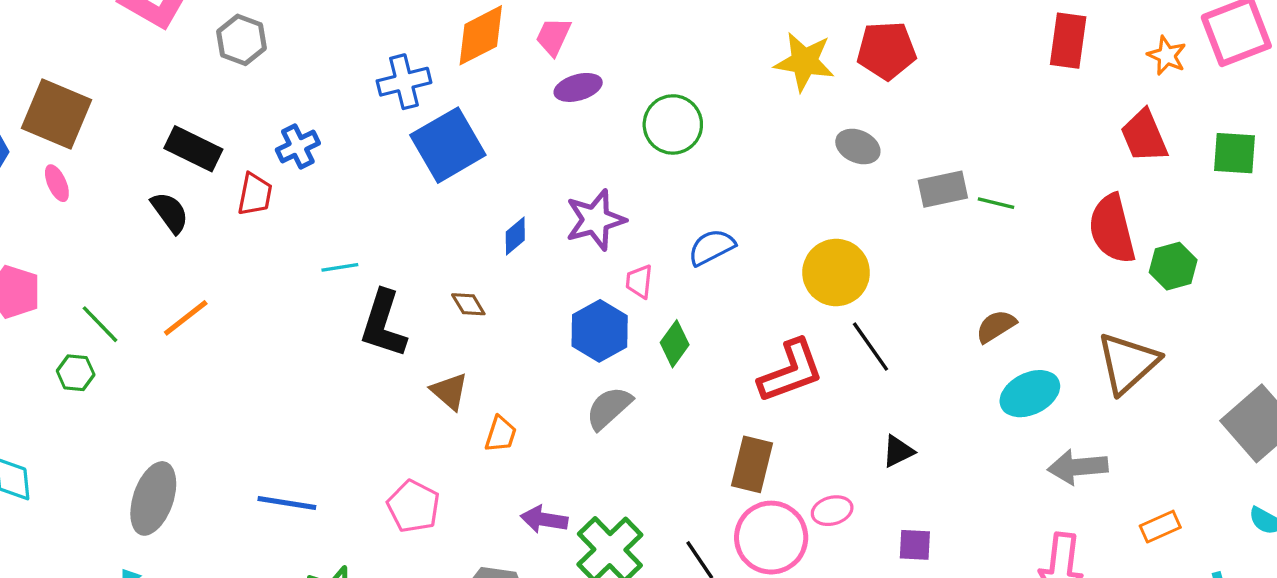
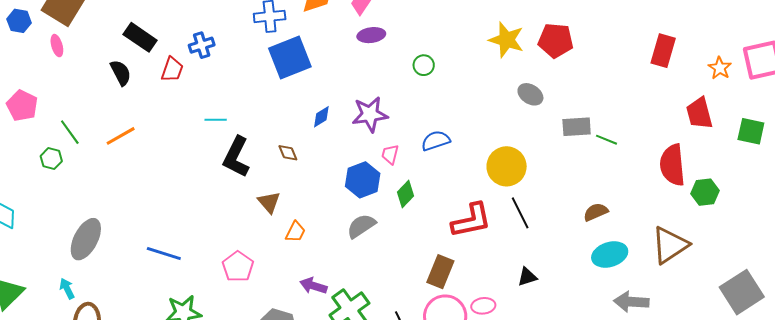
green circle: (673, 124) -> (424, 65), size x0.6

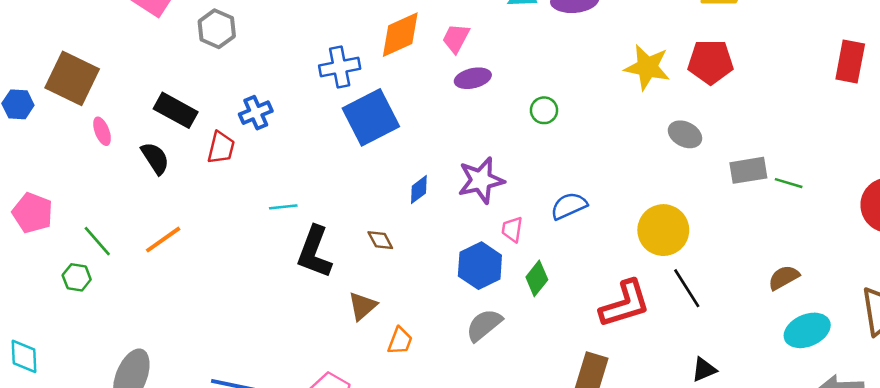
pink ellipse: (57, 46) -> (102, 131), moved
brown triangle: (269, 202) -> (362, 306), turned 35

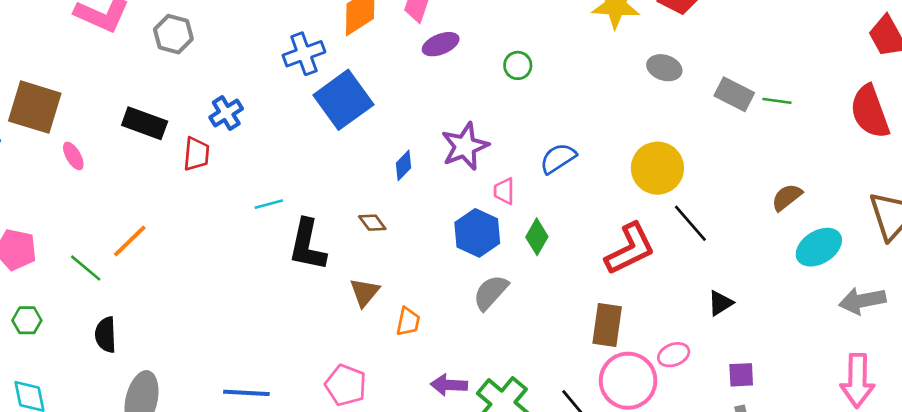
black semicircle: (155, 158) -> (106, 335), moved, turned -140
gray rectangle: (748, 170) -> (734, 94), turned 45
orange line: (163, 240) -> (130, 241), moved
green hexagon: (77, 277) -> (27, 320), moved

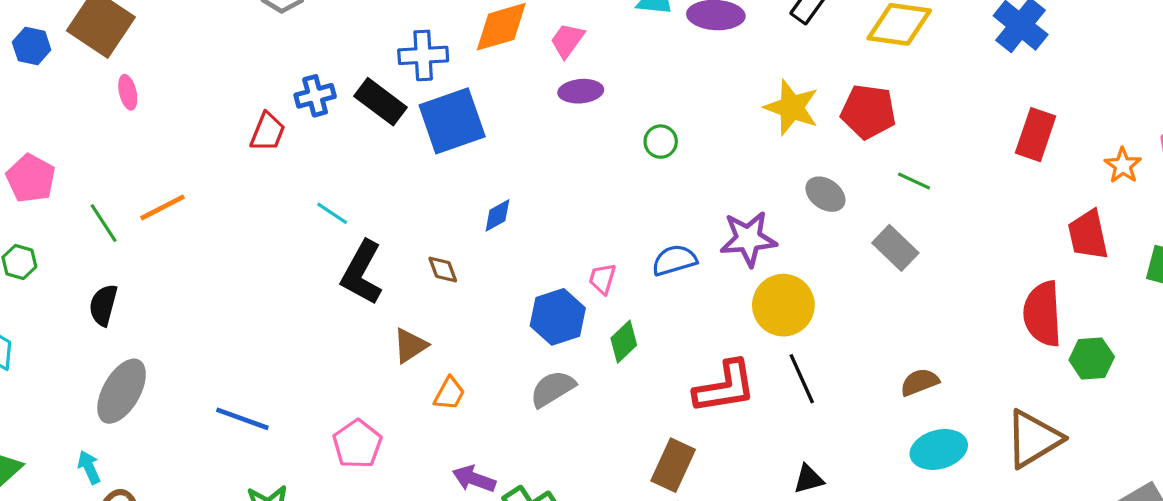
green line: (777, 101) -> (914, 181), moved
black rectangle: (145, 123) -> (381, 102), moved
purple star: (465, 146) -> (748, 239), moved
cyan line: (269, 204) -> (332, 213), turned 32

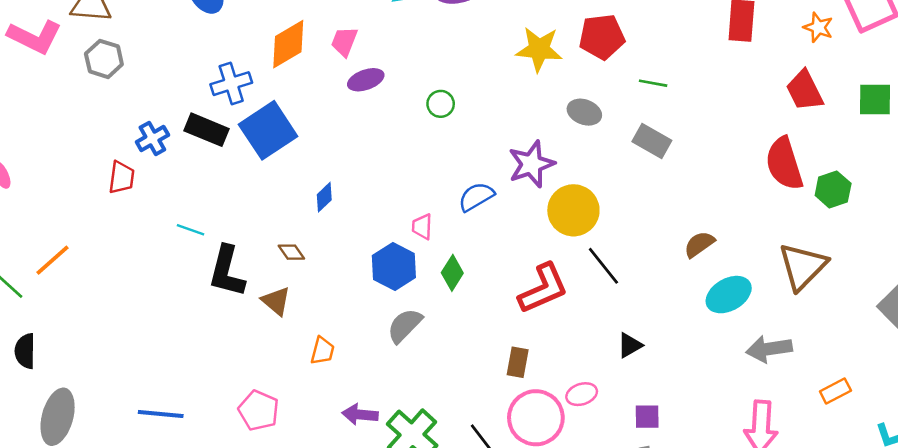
brown triangle: (410, 346) -> (276, 301), moved, turned -32
brown rectangle: (673, 465) -> (518, 362), size x0.7

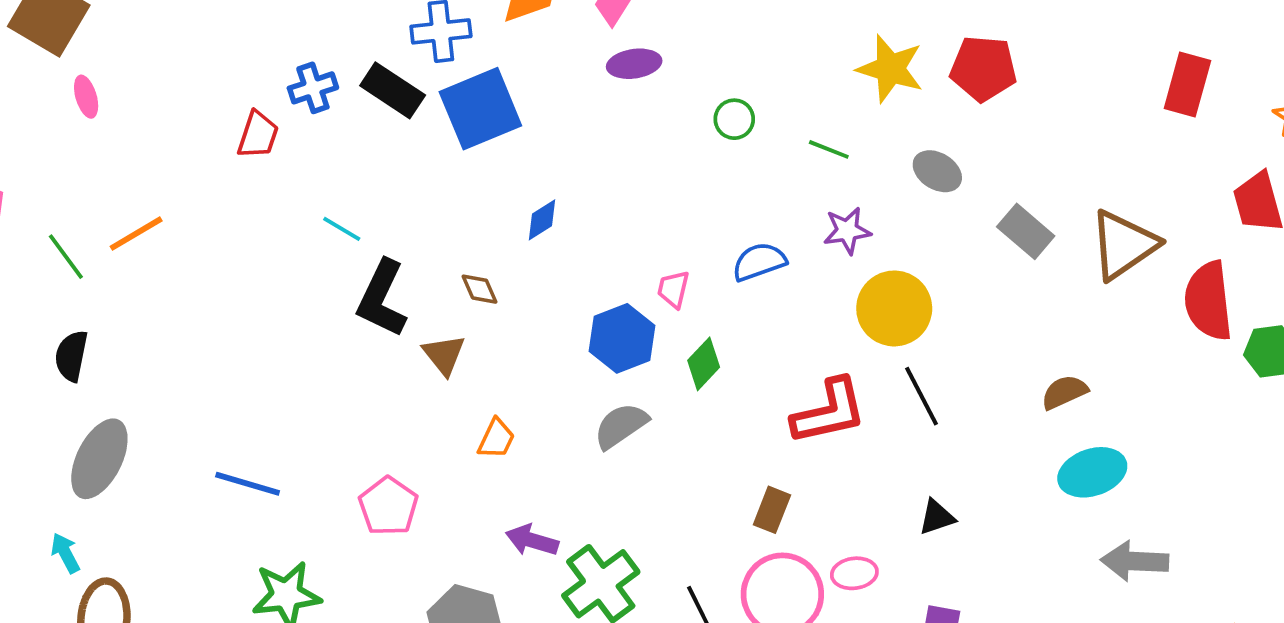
green line: (653, 83) -> (829, 149), moved
purple star: (531, 164) -> (847, 231), size x0.7
brown triangle: (803, 266) -> (1123, 245), moved

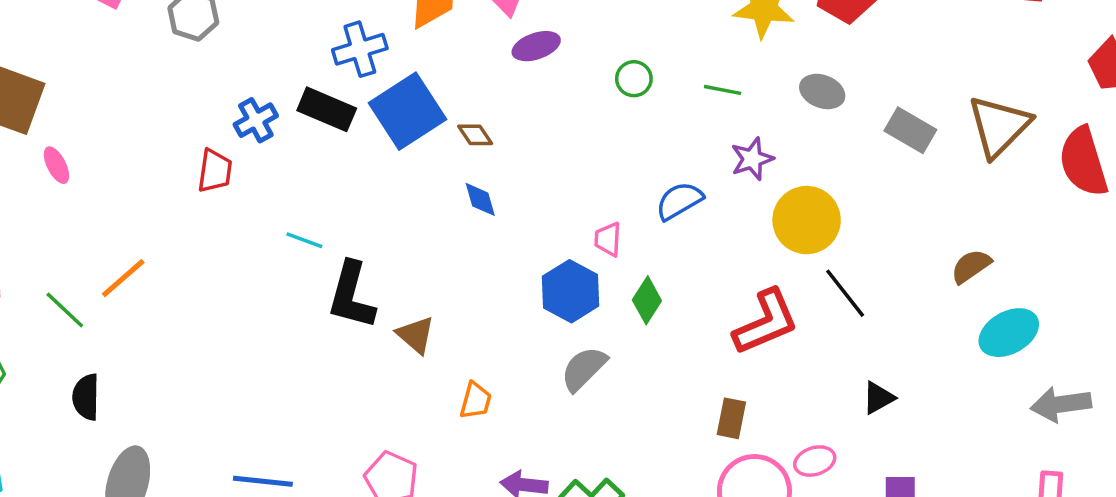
blue diamond: (542, 220) -> (480, 199), turned -63
brown diamond: (480, 289) -> (475, 135), moved

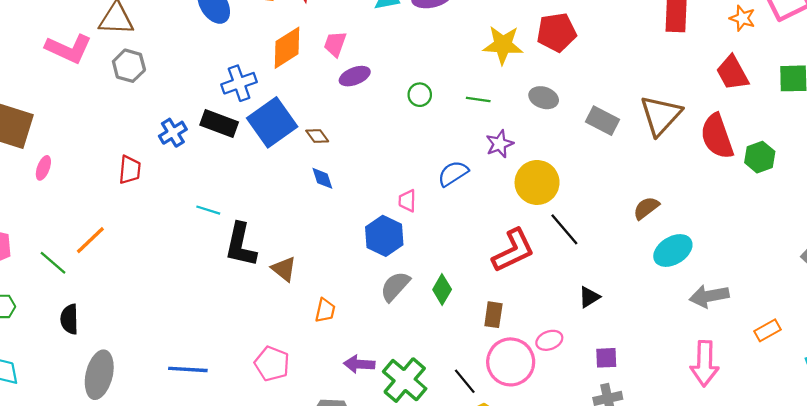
pink ellipse: (56, 165) -> (43, 168), turned 50
red trapezoid: (215, 171) -> (130, 170), moved
green diamond: (647, 300) -> (442, 290), moved

